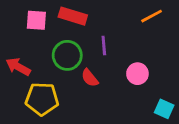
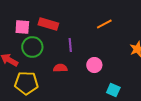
green circle: (67, 55) -> (32, 47), moved
red semicircle: (90, 78) -> (60, 68), turned 128

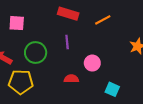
red rectangle: (48, 24) -> (68, 14), moved
green circle: (32, 47) -> (36, 53), moved
red semicircle: (60, 68) -> (71, 79), moved

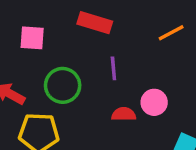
red rectangle: (68, 14) -> (95, 23), moved
red semicircle: (71, 79) -> (124, 114), moved

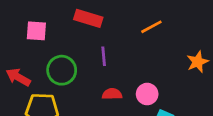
pink circle: (154, 102) -> (147, 94), moved

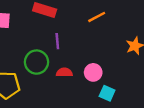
green circle: (62, 70) -> (37, 62), moved

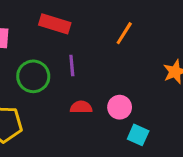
orange line: (97, 17) -> (124, 33), turned -30
green circle: (37, 62) -> (33, 76), moved

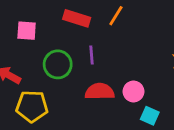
orange line: (124, 33) -> (116, 16), moved
red semicircle: (81, 107) -> (100, 91), size x1.5

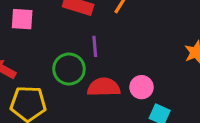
green circle: (58, 64) -> (69, 69), moved

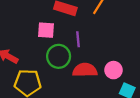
pink square: (22, 19) -> (46, 30), moved

